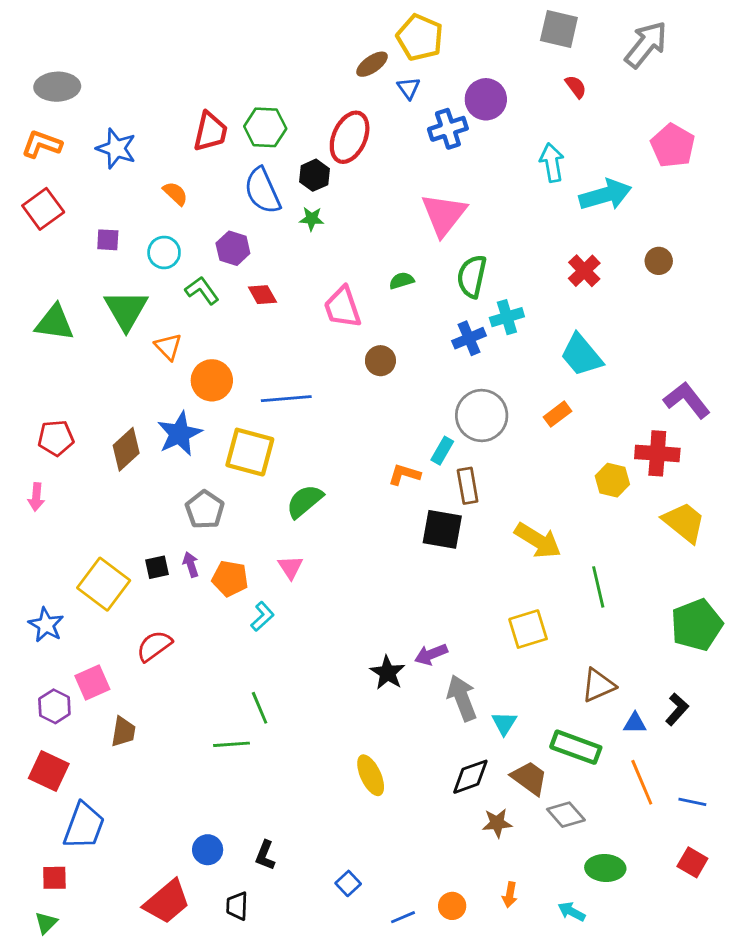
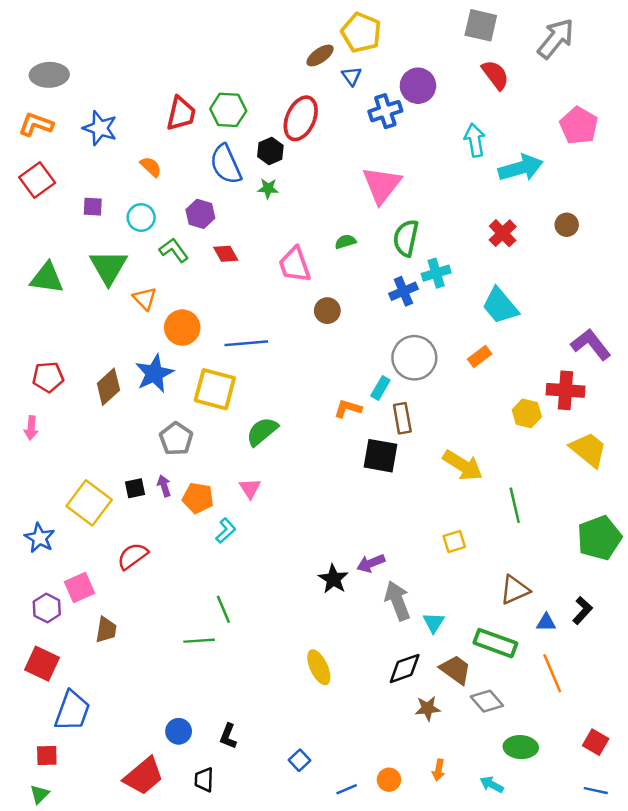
red semicircle: (576, 87) -> (495, 75), size x1.5
yellow square: (528, 629) -> (454, 542), size x0.7
blue line: (692, 802) -> (596, 791), moved

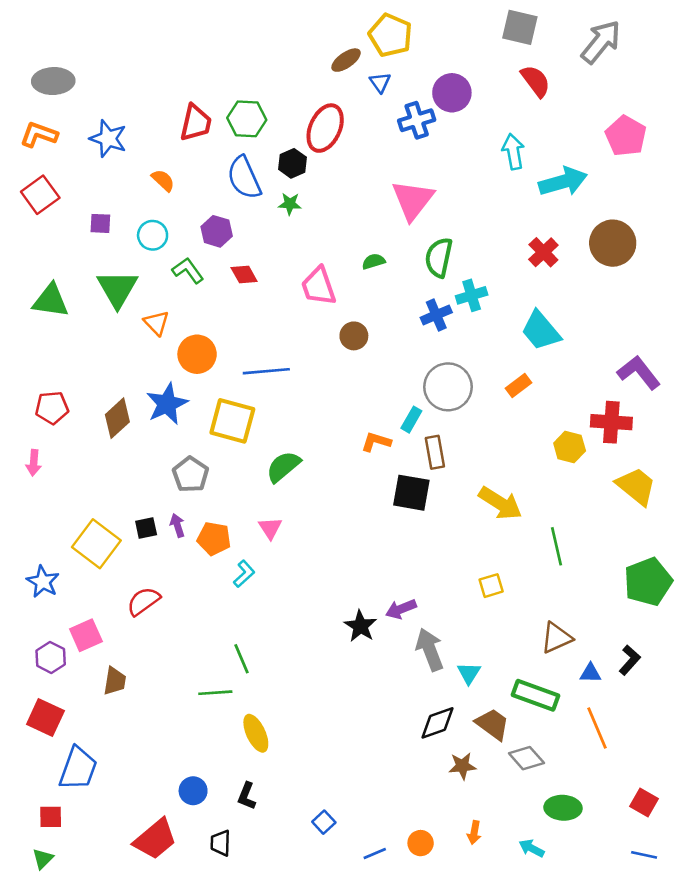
brown circle: (567, 225) -> (613, 243), size x1.8
yellow ellipse: (319, 667) -> (256, 733), moved

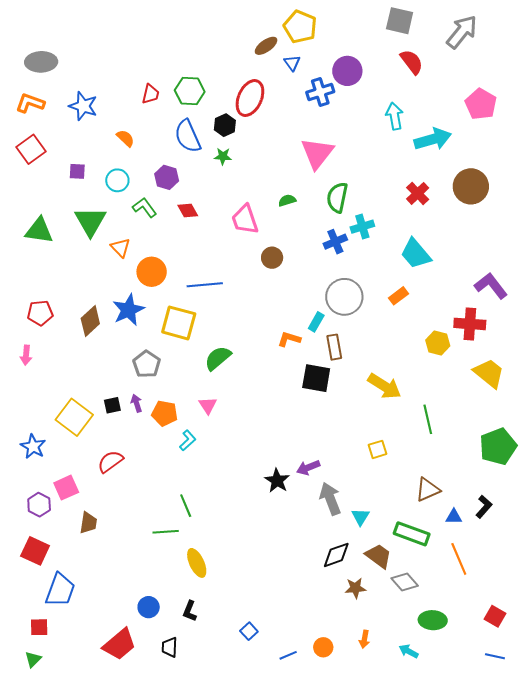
red trapezoid: (196, 123) -> (151, 94), size x0.7

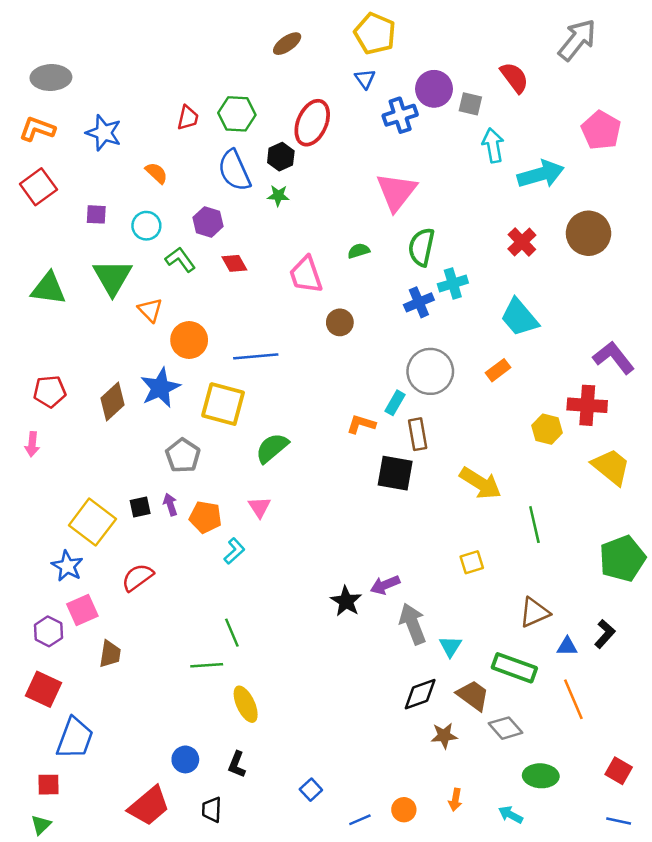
gray square: (400, 21) -> (470, 104), moved, size x0.7
brown ellipse: (266, 46) -> (287, 44), moved
blue star: (33, 446) -> (67, 566), moved

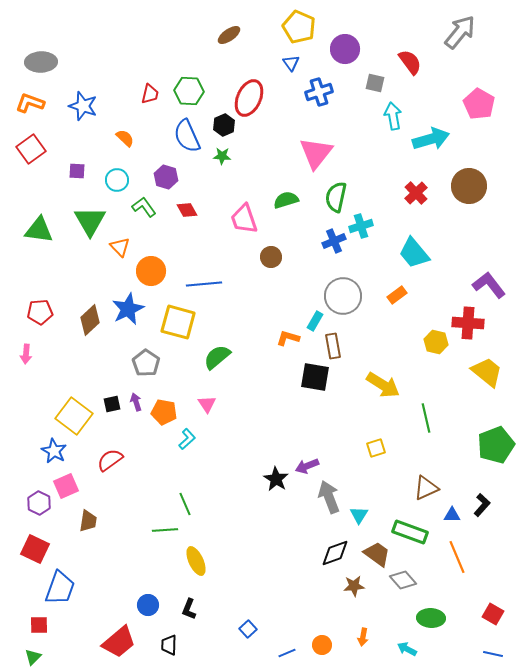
purple circle: (434, 89) -> (345, 49), moved
green semicircle: (359, 251) -> (286, 200), size x1.4

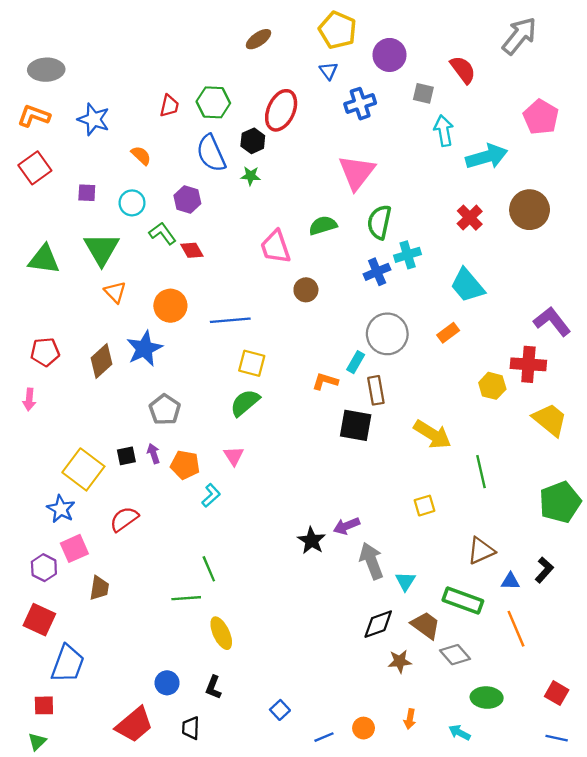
red diamond: (187, 210) -> (192, 250), moved
orange triangle: (120, 247) -> (115, 292), moved
yellow square: (178, 322) -> (252, 363), moved, size x0.7

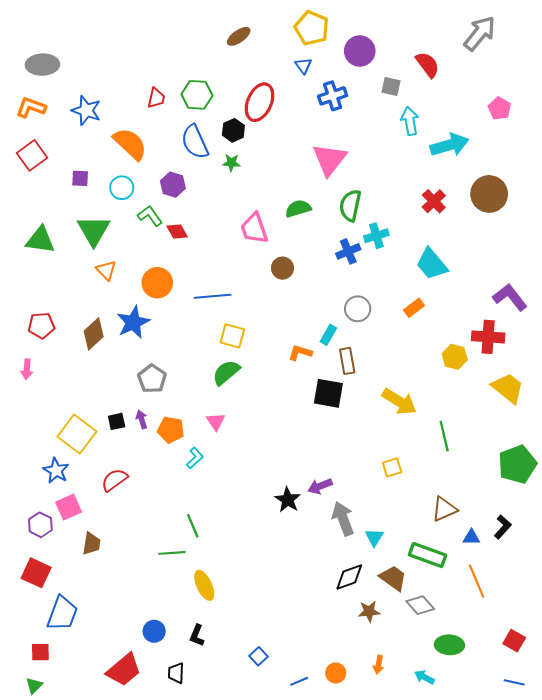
pink pentagon: (541, 117) -> (500, 108), size x0.7
orange semicircle: (141, 155) -> (130, 144), size x1.8
gray circle: (387, 334) -> (358, 309), size x0.7

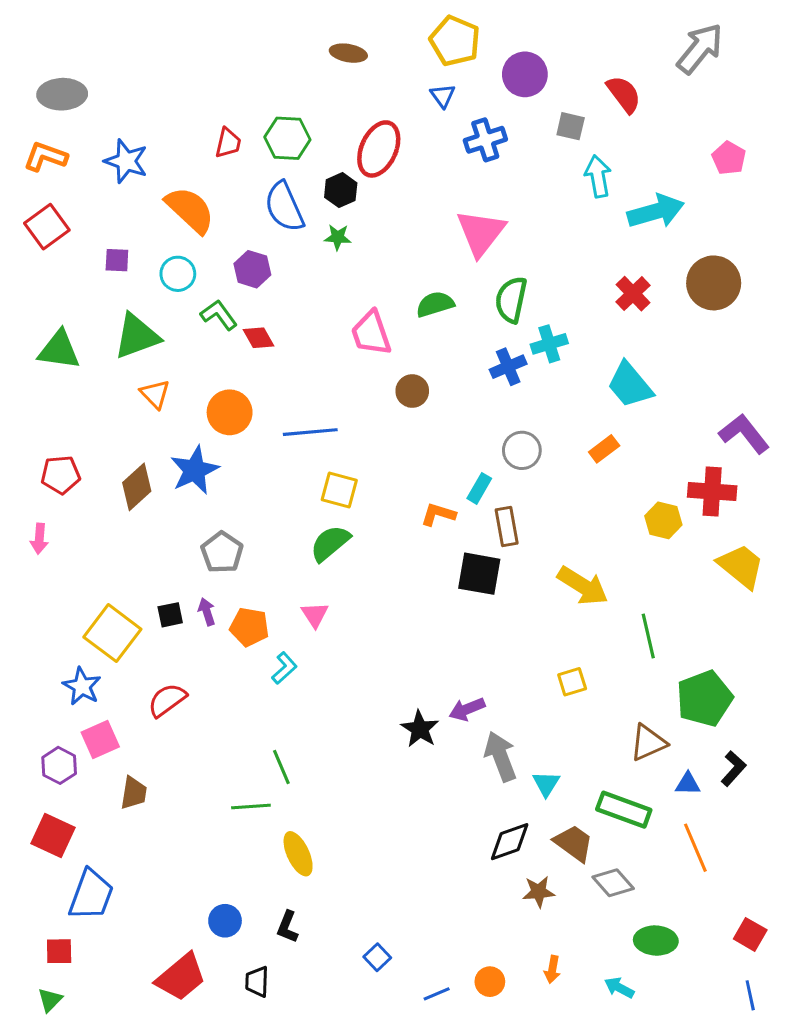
brown ellipse: (239, 36) -> (348, 53), turned 45
green triangle: (94, 231) -> (137, 336), turned 40
green pentagon: (517, 464) -> (705, 698), moved
blue line: (514, 682) -> (750, 995), turned 66

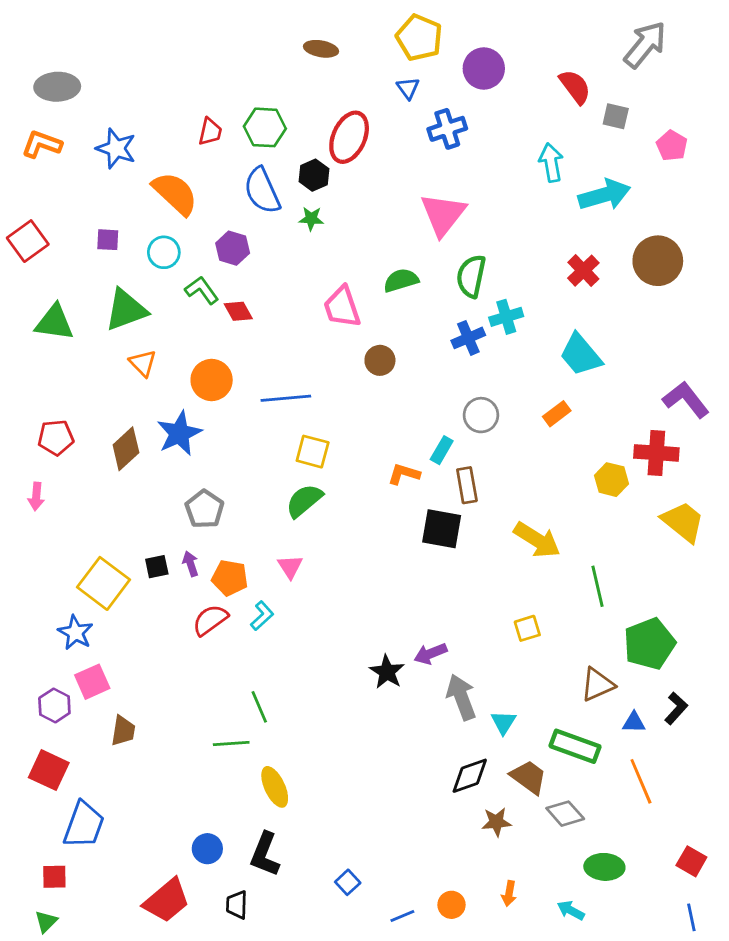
gray square: (571, 126) -> (616, 116), moved
red square: (47, 227) -> (28, 241), moved
red semicircle: (167, 700) -> (210, 620), moved
black L-shape: (287, 927) -> (265, 854), size x1.5

